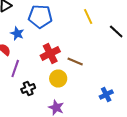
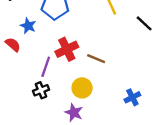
purple line: (15, 68) -> (46, 67), moved
yellow circle: (58, 78) -> (82, 88), moved

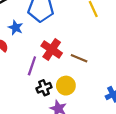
red cross: (67, 49) -> (52, 49), turned -30
black cross: (41, 90) -> (44, 88), moved

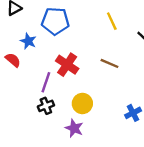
brown line: (79, 58) -> (109, 63), moved
black cross: (44, 88) -> (46, 106), moved

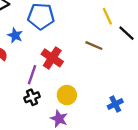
yellow line: (112, 21) -> (107, 16), moved
brown line: (109, 63) -> (94, 46), moved

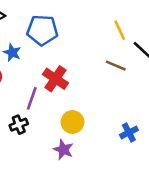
brown line: (94, 46) -> (116, 66), moved
black cross: (32, 97) -> (19, 125), moved

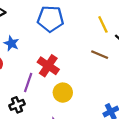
blue pentagon: (42, 30) -> (50, 19), moved
yellow circle: (72, 122) -> (63, 93), moved

